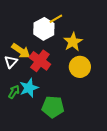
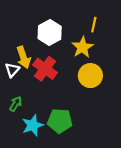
yellow line: (56, 19) -> (94, 25), moved, turned -48
yellow arrow: (21, 51) -> (24, 57), turned 36
cyan star: (29, 88) -> (33, 125), moved

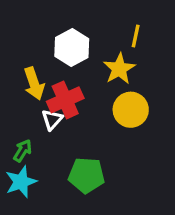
red cross: (45, 69) -> (65, 100), turned 30
white triangle: (12, 70) -> (52, 120), moved
cyan star: (33, 125) -> (21, 182), moved

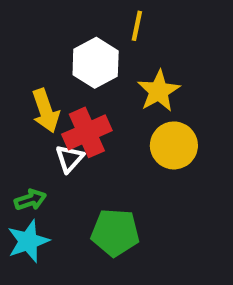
yellow line: (136, 36) -> (137, 26), moved
green arrow: (23, 151) -> (30, 200), turned 40

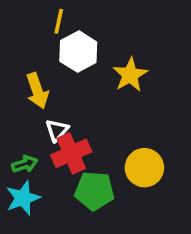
yellow line: (137, 26) -> (59, 21), moved
red cross: (87, 132) -> (71, 153), moved
yellow circle: (174, 145) -> (144, 168), moved

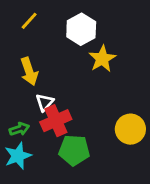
yellow line: (59, 21) -> (29, 21), moved, turned 30
white hexagon: (78, 52) -> (81, 29), moved
yellow circle: (144, 168) -> (130, 129), moved

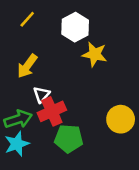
yellow star: (102, 59) -> (95, 54), turned -30
yellow arrow: (29, 71) -> (27, 66), turned 55
green arrow: (19, 129) -> (18, 119), size x1.5

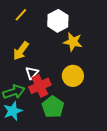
yellow circle: (121, 119) -> (73, 76), moved
green pentagon: (69, 139) -> (53, 107), turned 30

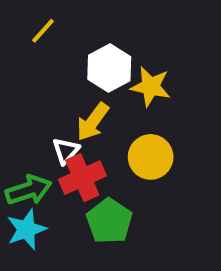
white hexagon: (58, 21) -> (109, 68), moved
yellow arrow: (21, 51) -> (93, 122), moved

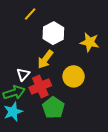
yellow line: (43, 31) -> (30, 14), moved
yellow star: (151, 87) -> (90, 42), moved
white triangle: (66, 151) -> (23, 74), moved

